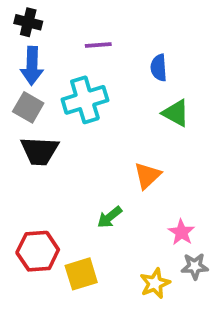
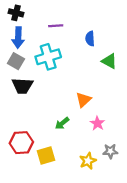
green triangle: (176, 113) -> (109, 61), moved
pink star: (181, 232) -> (97, 123), moved

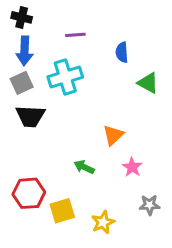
gray square: (16, 61) -> (22, 83), turned 35
green arrow: (62, 123) -> (84, 167), turned 64
yellow star: (88, 161) -> (103, 222), moved

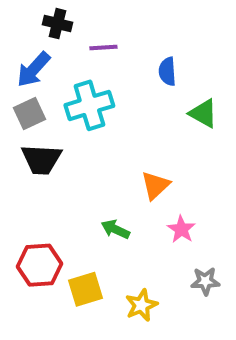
black cross: (22, 17) -> (57, 24), moved
blue arrow: (25, 51) -> (34, 69), turned 40

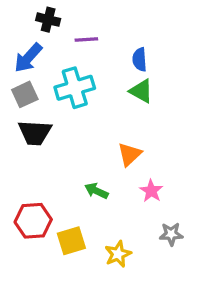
green triangle: (203, 113) -> (141, 91), moved

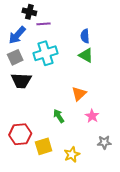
purple line: (86, 40) -> (44, 24), moved
green arrow: (96, 191) -> (59, 116), turned 32

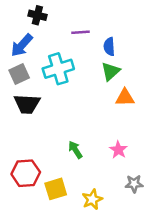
purple line: (44, 24) -> (81, 32), moved
green triangle: (86, 55) -> (111, 71), turned 49
orange triangle: (79, 94) -> (125, 98), moved, turned 42

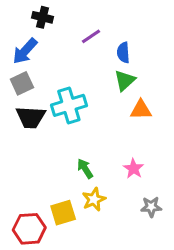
purple line: (81, 32) -> (91, 36), turned -30
cyan cross: (58, 69) -> (69, 105), moved
red hexagon: (26, 173) -> (29, 229), moved
yellow star: (92, 199) -> (94, 199), moved

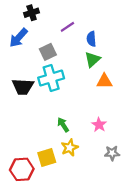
black cross: (43, 17) -> (32, 13), turned -32
gray square: (22, 83) -> (48, 52), moved

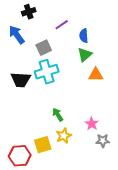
blue arrow: (18, 38) -> (17, 35), turned 102
pink star: (99, 125) -> (92, 124), moved

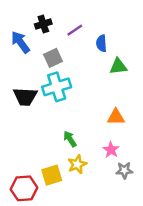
black cross: (29, 12) -> (43, 24), moved
green triangle: (85, 55) -> (118, 66), moved, turned 35
orange triangle: (96, 75) -> (116, 117), moved

